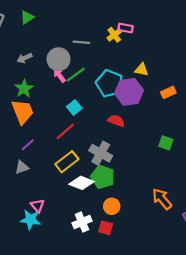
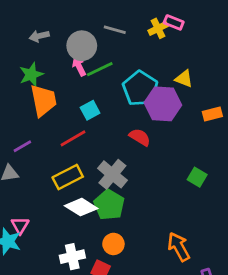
orange trapezoid: (22, 112) -> (43, 100), moved

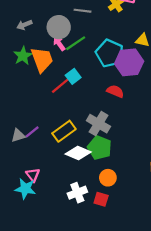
orange trapezoid: (43, 100) -> (42, 60), moved
red line: (73, 138) -> (61, 85), moved
purple line: (22, 146) -> (32, 132), moved

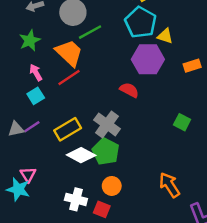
pink arrow: (59, 44) -> (36, 72), moved
cyan pentagon: (110, 53) -> (141, 22), moved
orange trapezoid: (42, 60) -> (69, 53), moved, turned -32
cyan square: (73, 76) -> (36, 96), moved
white cross: (77, 193) -> (76, 199), turned 30

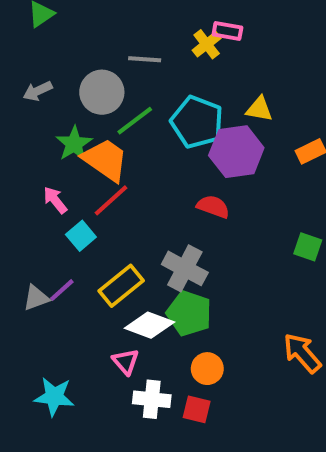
cyan pentagon: (141, 22) -> (197, 122), moved
green star: (30, 40) -> (74, 144), moved
cyan square: (36, 96) -> (81, 236), moved
pink triangle: (28, 175) -> (126, 362), moved

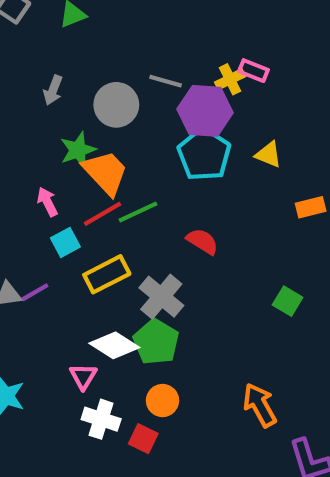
gray arrow: (38, 91) -> (53, 90), turned -56
green line: (135, 121) -> (138, 212), moved
purple hexagon: (236, 152) -> (205, 111), moved
yellow rectangle: (121, 286) -> (107, 274), moved

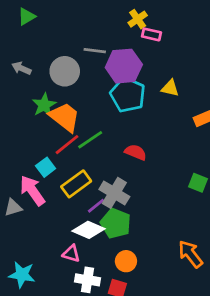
yellow cross: (230, 79) -> (138, 19), moved
gray arrow: (53, 90) -> (21, 68), turned 102
pink arrow: (47, 202) -> (32, 191), moved, size x1.6
purple line: (35, 292) -> (96, 206), moved
pink triangle: (83, 376) -> (71, 254), turned -36

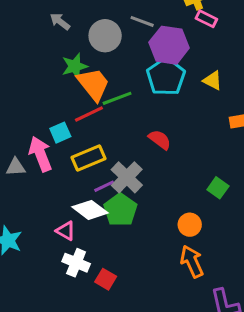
green line: (90, 140) -> (117, 98), moved
orange circle: (126, 261) -> (190, 225), moved

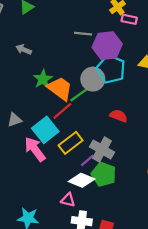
gray circle: (105, 36) -> (93, 79), moved
cyan square: (60, 133) -> (45, 130), size x1.6
gray triangle: (16, 167) -> (15, 120), moved

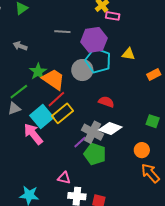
gray line: (83, 34) -> (62, 32), moved
green line: (80, 94) -> (19, 92), moved
yellow rectangle: (71, 143) -> (63, 113), moved
white diamond: (82, 180) -> (110, 129), moved

